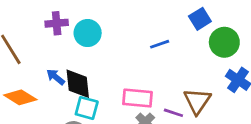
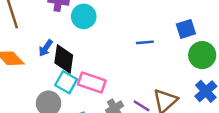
blue arrow: (56, 77) -> (46, 48), turned -108
pink rectangle: (138, 98) -> (92, 83), moved

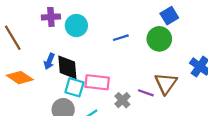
blue line: (145, 42) -> (121, 38), moved
green circle: (202, 55) -> (159, 39), moved

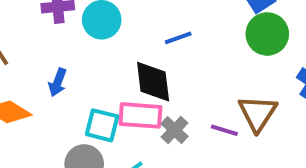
green circle: (159, 39) -> (267, 34), moved
black diamond: (67, 67) -> (153, 82), moved
gray cross: (122, 100) -> (175, 130), moved

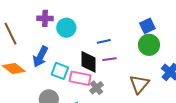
blue arrow: (58, 82) -> (40, 57), size x1.5
cyan square: (102, 125) -> (60, 71), moved
purple line: (224, 130) -> (109, 59), moved, turned -32

